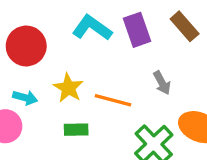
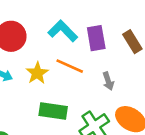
orange line: (113, 100) -> (70, 66), moved
green rectangle: (76, 130) -> (53, 111), moved, size x1.5

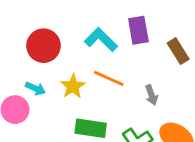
purple rectangle: (96, 38) -> (138, 30), moved

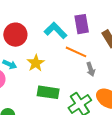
orange line: (109, 78) -> (76, 52), moved

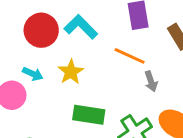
cyan L-shape: (56, 30) -> (81, 27), moved

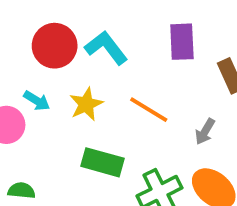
orange line: (130, 56) -> (149, 110), moved
gray arrow: (151, 81) -> (205, 132), moved, turned 42

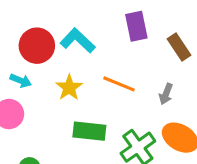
cyan arrow: (37, 101) -> (21, 81), moved

